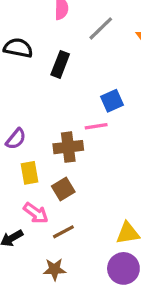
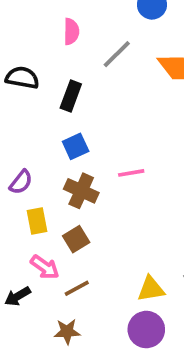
blue square: (112, 101) -> (76, 146), moved
pink line: (96, 126) -> (131, 173), moved
brown cross: (68, 147) -> (81, 191), turned 32

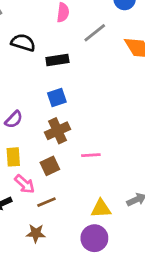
black rectangle: (71, 96) -> (57, 60), turned 55
pink line: (131, 173) -> (91, 155), moved
brown cross: (81, 191) -> (57, 131), turned 35
yellow rectangle: (37, 221) -> (13, 157), moved

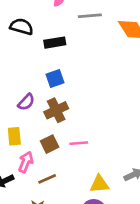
gray line: (95, 33) -> (90, 16), turned 35
purple semicircle: (14, 119) -> (26, 102), moved
pink line: (91, 155) -> (79, 143), moved
pink arrow: (25, 184) -> (26, 162), turned -108

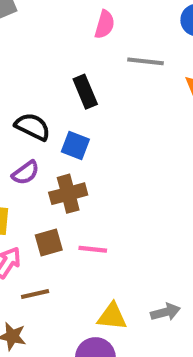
black semicircle: (22, 27) -> (33, 127), moved
black rectangle: (55, 43) -> (85, 92), turned 66
blue square: (55, 78) -> (75, 146), turned 30

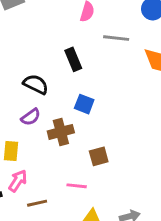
blue square: (75, 146) -> (84, 104), moved
brown square: (49, 242) -> (99, 156), moved
pink line: (93, 249) -> (77, 186), moved

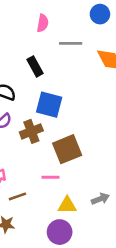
blue square: (84, 104) -> (49, 105), size x1.5
brown square: (99, 156) -> (67, 149), size x1.6

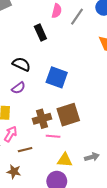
gray line: (71, 43) -> (77, 17), moved, turned -60
black rectangle: (35, 66) -> (40, 32), moved
brown cross: (31, 131) -> (42, 119), moved

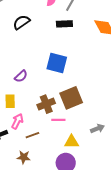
black rectangle: (40, 32) -> (64, 24), moved, turned -63
black semicircle: (21, 64) -> (21, 22), moved, turned -54
gray arrow: (92, 157) -> (97, 129), moved

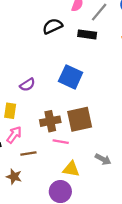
black semicircle: (21, 22) -> (53, 26), moved
gray arrow: (97, 129) -> (103, 159), turned 40

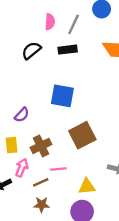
brown cross: (50, 121) -> (41, 146), moved
pink line: (61, 142) -> (58, 169), moved
brown star: (14, 177) -> (42, 205), moved

